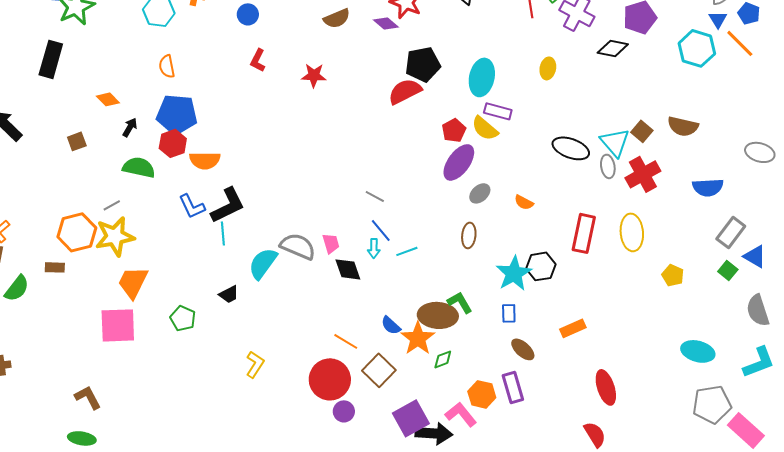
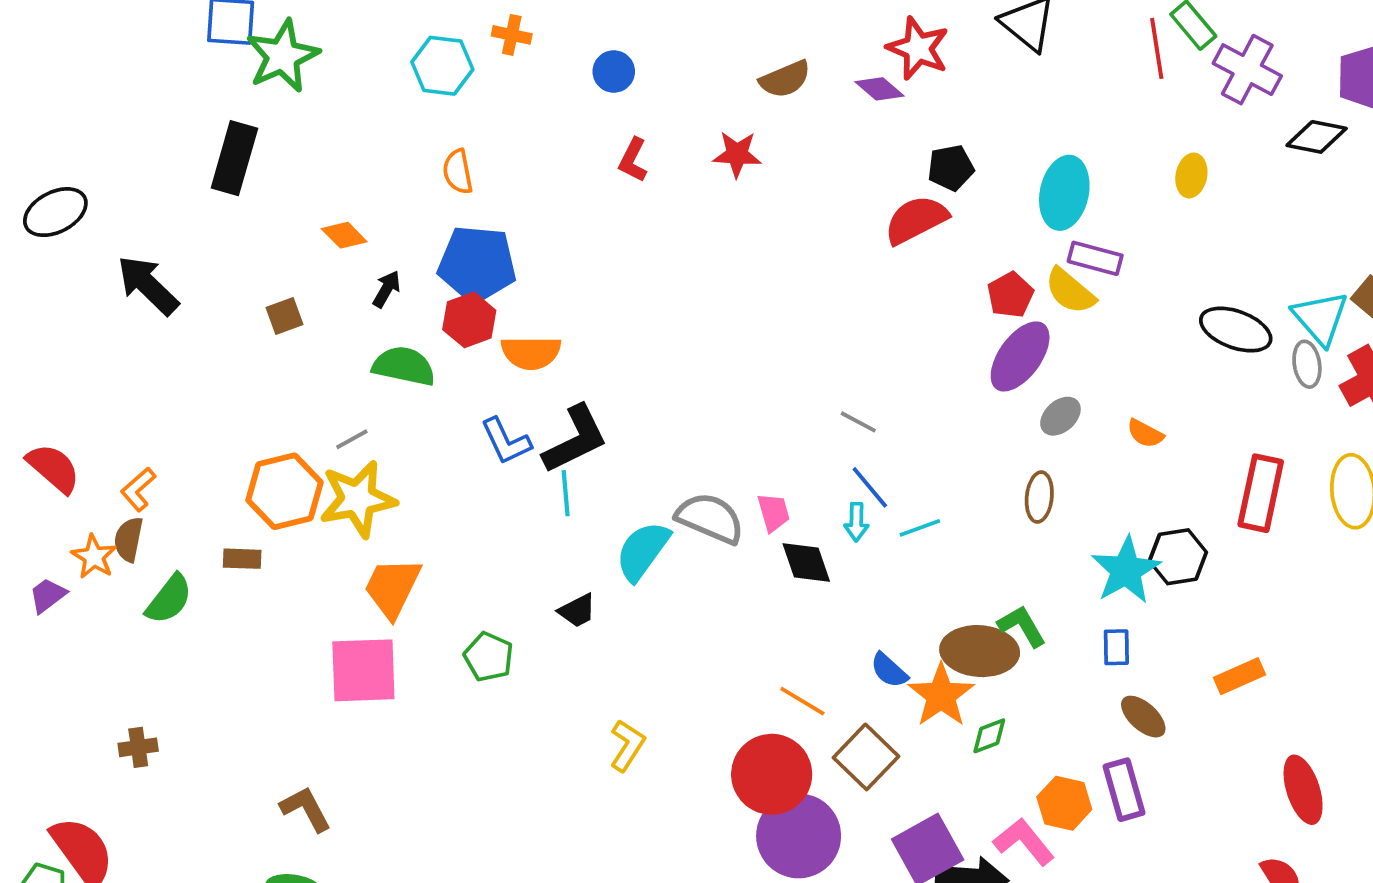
black pentagon: (423, 64) -> (951, 168), size x0.7
red star: (314, 75) -> (737, 154), moved
purple circle: (344, 411) -> (799, 836), size x2.0

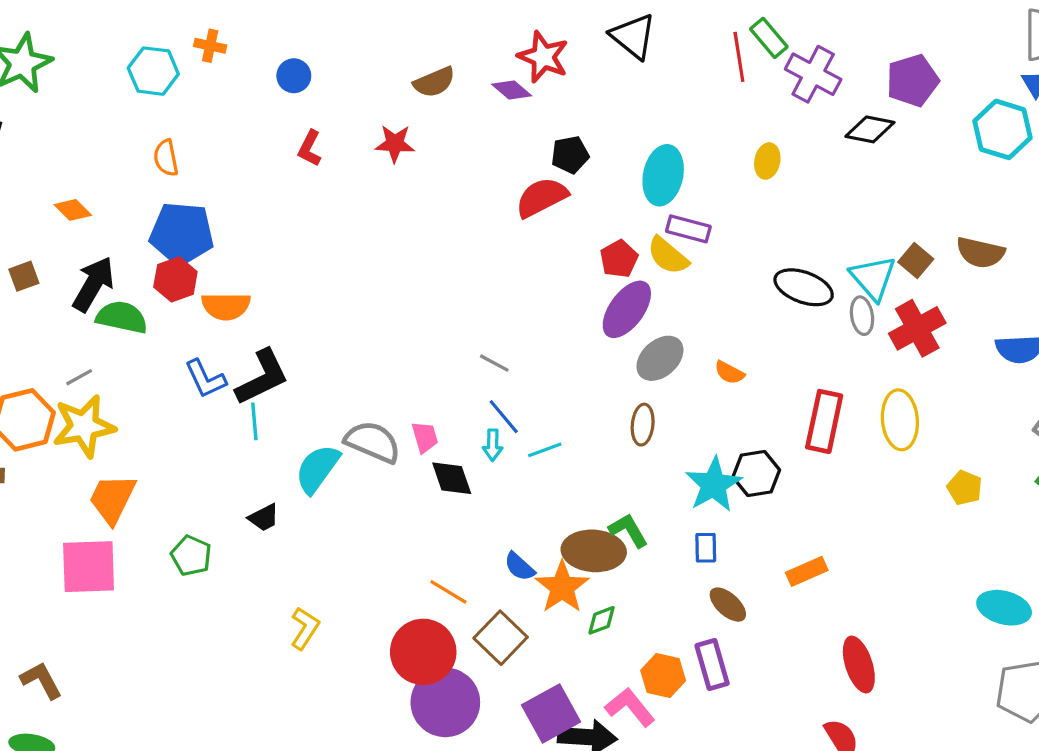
black arrow: (387, 289) -> (93, 284), moved, size x1.8
gray ellipse: (1060, 416) -> (660, 358), size x1.4

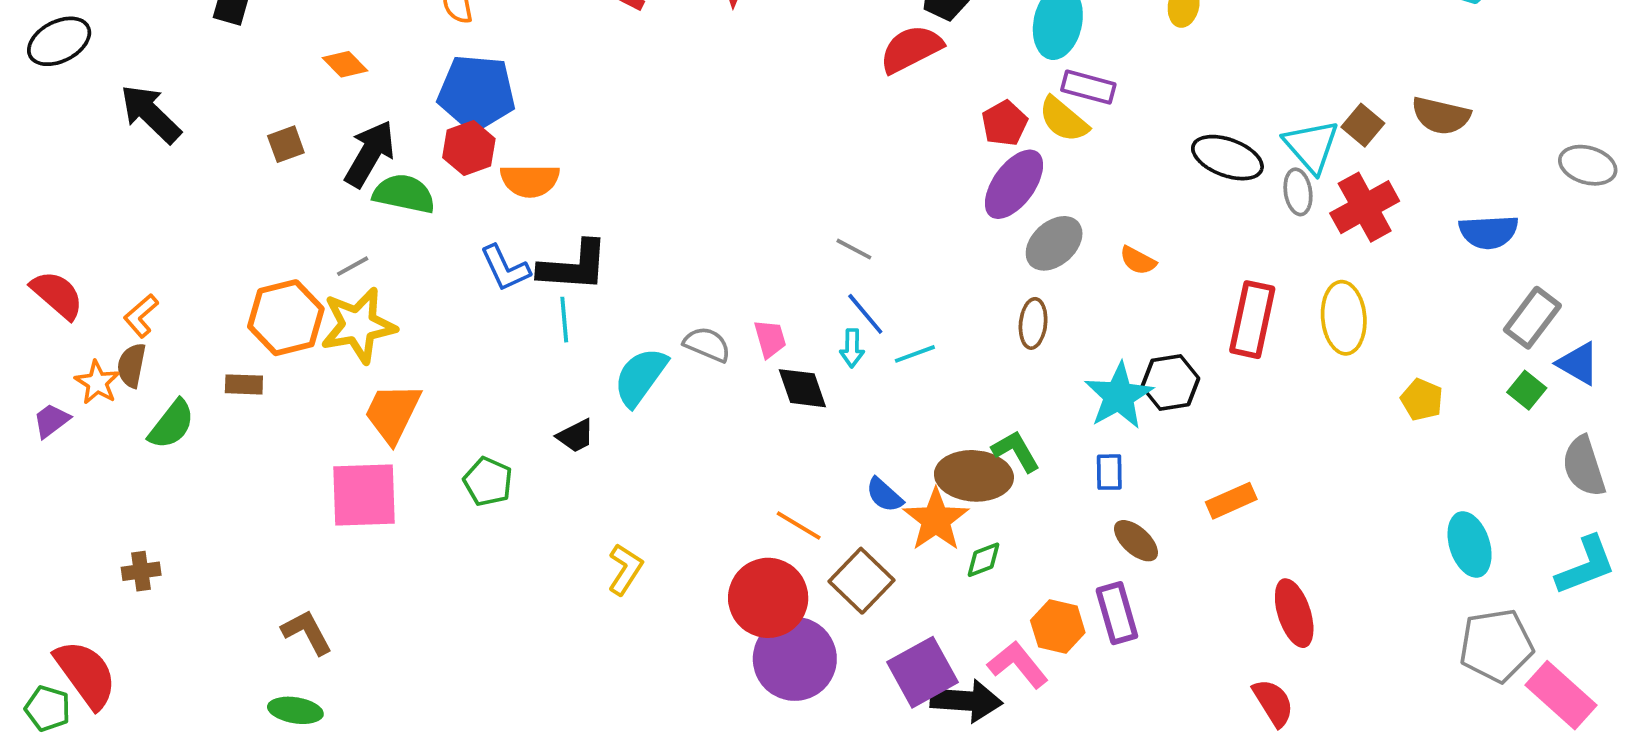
black L-shape: (262, 377) -> (574, 266), turned 30
gray semicircle: (373, 442) -> (707, 344), size x0.7
cyan ellipse: (1004, 608) -> (1470, 545), turned 57

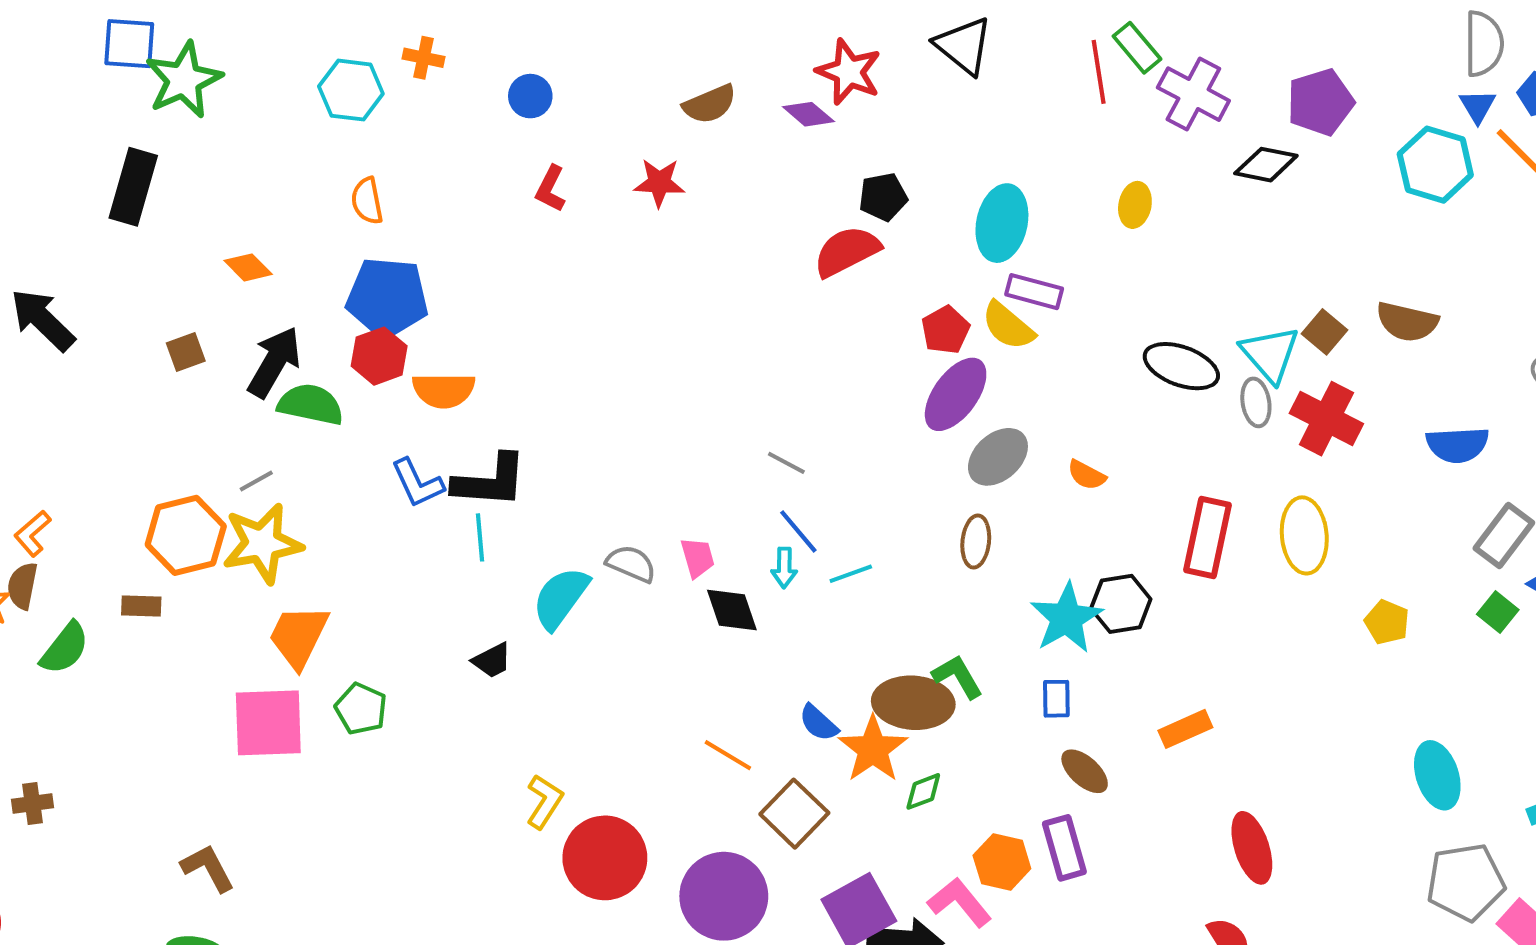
red cross: (1365, 207) -> (1326, 419), turned -34
green pentagon: (488, 482) -> (361, 709), moved
red circle: (768, 598) -> (605, 858), moved

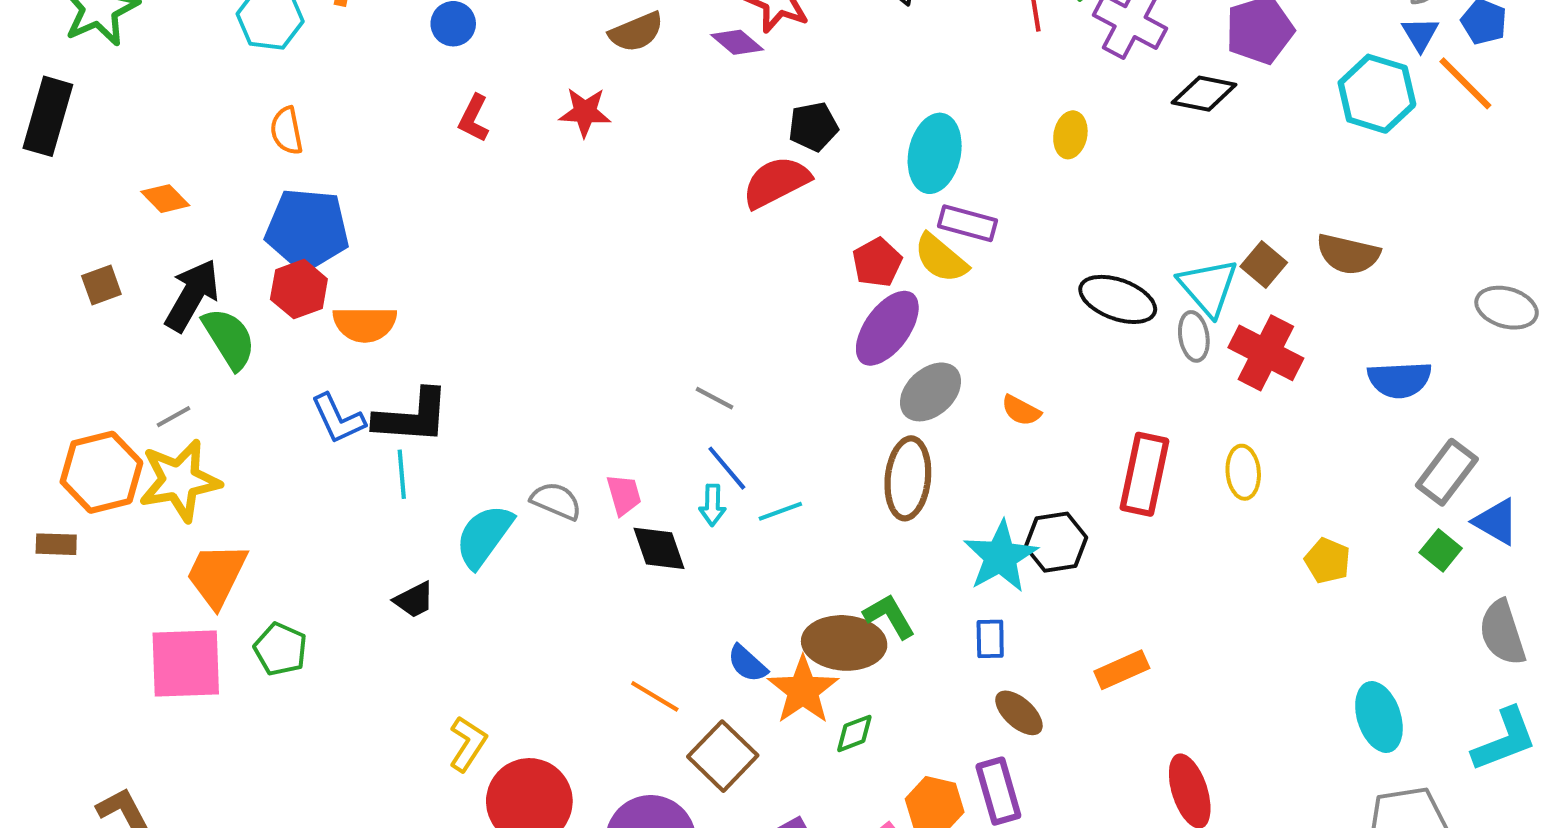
green semicircle: (311, 404) -> (229, 338), turned 46
yellow ellipse: (1304, 535) -> (1243, 472), size x0.7
brown ellipse: (976, 541) -> (908, 478), size x1.5

